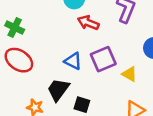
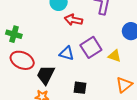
black trapezoid: (58, 90) -> (46, 75), moved

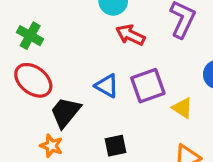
black square: (80, 88) -> (115, 146), turned -32

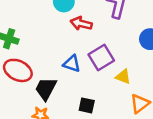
yellow triangle: (182, 108) -> (123, 77), moved
black square: (115, 146) -> (87, 105), turned 35

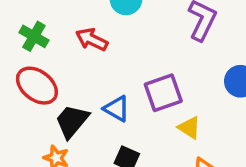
red arrow: (81, 24) -> (92, 39), moved
blue triangle: (72, 64) -> (117, 109), moved

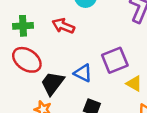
green cross: (34, 36) -> (23, 26), turned -30

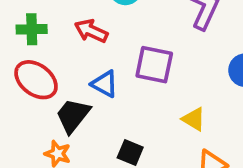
purple square: (115, 60) -> (154, 65), moved, turned 32
blue triangle: (83, 73) -> (105, 84), moved

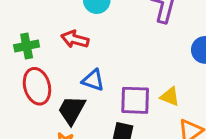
purple square: (154, 65) -> (135, 100), moved
red ellipse: (36, 80) -> (37, 86), turned 48

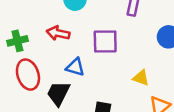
purple square: (135, 100) -> (105, 42), moved

